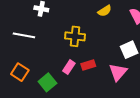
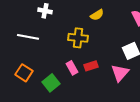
yellow semicircle: (105, 11) -> (97, 15), moved
pink rectangle: (69, 67) -> (72, 68), turned -64

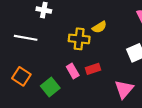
yellow semicircle: (97, 15) -> (99, 27), moved
pink triangle: (120, 73) -> (124, 89), moved

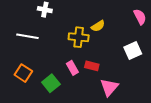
red rectangle: (93, 69) -> (92, 66), turned 32
pink triangle: (124, 89) -> (109, 87), moved

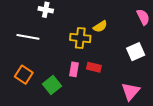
pink rectangle: (72, 68) -> (74, 69), turned 40
pink triangle: (109, 87) -> (130, 91), moved

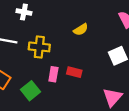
yellow cross: (80, 38) -> (39, 47), moved

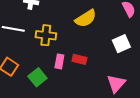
yellow semicircle: (81, 29) -> (86, 18), size x1.5

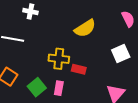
yellow cross: (46, 35) -> (59, 59), moved
pink rectangle: (59, 61) -> (59, 88), moved

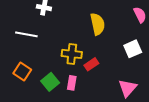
yellow semicircle: (85, 28) -> (98, 24), turned -70
red rectangle: (79, 69) -> (91, 64), turned -48

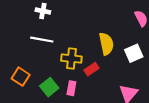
yellow semicircle: (98, 24) -> (106, 44), moved
white line: (26, 34) -> (42, 40), moved

